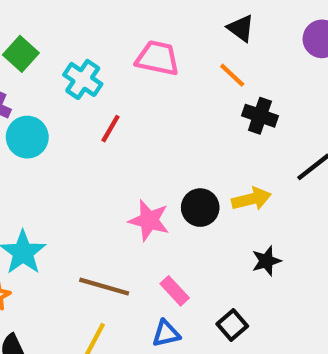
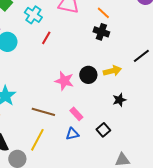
black cross: (260, 116) -> (101, 32), moved

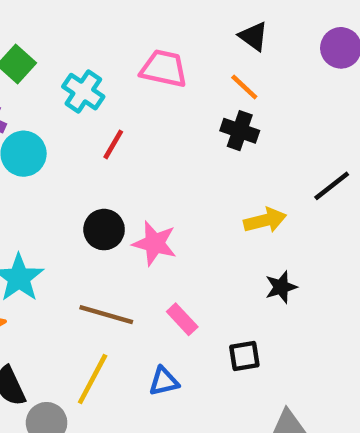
black circle: (88, 75) -> (104, 230), moved
black square: (103, 130) -> (244, 356), turned 32
blue triangle: (72, 134) -> (164, 381), moved

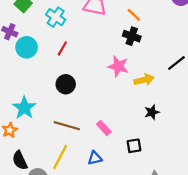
red line: (113, 144) -> (62, 48), moved
pink star: (155, 243) -> (118, 66), moved

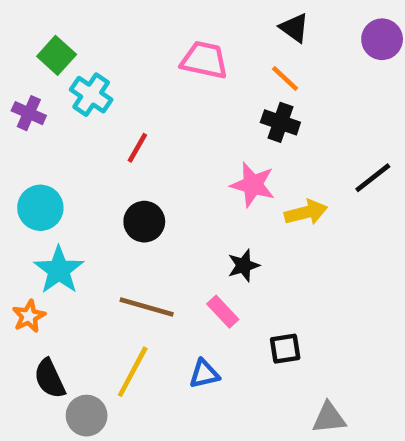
cyan cross: (56, 17) -> (91, 95), moved
cyan circle: (27, 47) -> (40, 208), moved
black star: (152, 112) -> (244, 265), moved

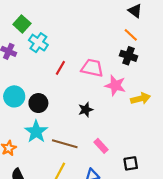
pink trapezoid: (204, 60) -> (92, 68), moved
black circle: (144, 222) -> (38, 103), moved
black star: (244, 265) -> (86, 110), moved
cyan star: (59, 270) -> (36, 132), moved

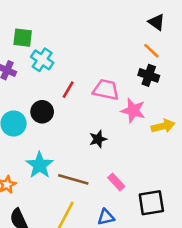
green square: (22, 24) -> (23, 38), turned -35
black circle: (38, 103) -> (42, 112), moved
black square: (131, 163) -> (151, 203), size x1.5

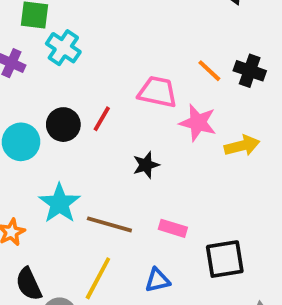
orange line: (151, 51) -> (209, 71), moved
black cross: (149, 75) -> (250, 71), moved
red line: (68, 90) -> (102, 119), moved
pink rectangle: (116, 182) -> (173, 228), turned -30

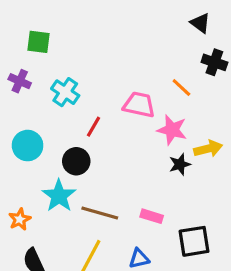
cyan cross: (63, 48) -> (65, 92), moved
black cross: (250, 71) -> (214, 62), moved
black circle: (63, 125) -> (76, 161), moved
black star: (146, 165) -> (180, 164), moved

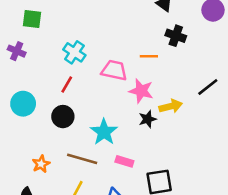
orange line: (181, 87) -> (149, 56), turned -42
cyan cross: (65, 92) -> (74, 52), moved
red line: (93, 127) -> (67, 84), moved
cyan star: (59, 196) -> (104, 132), moved
orange star: (20, 219) -> (41, 164), moved

